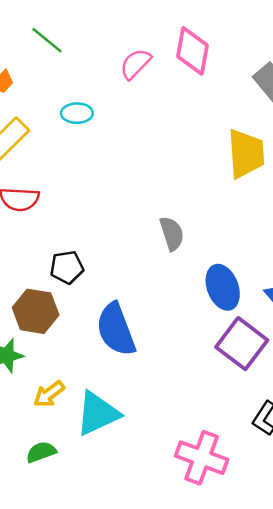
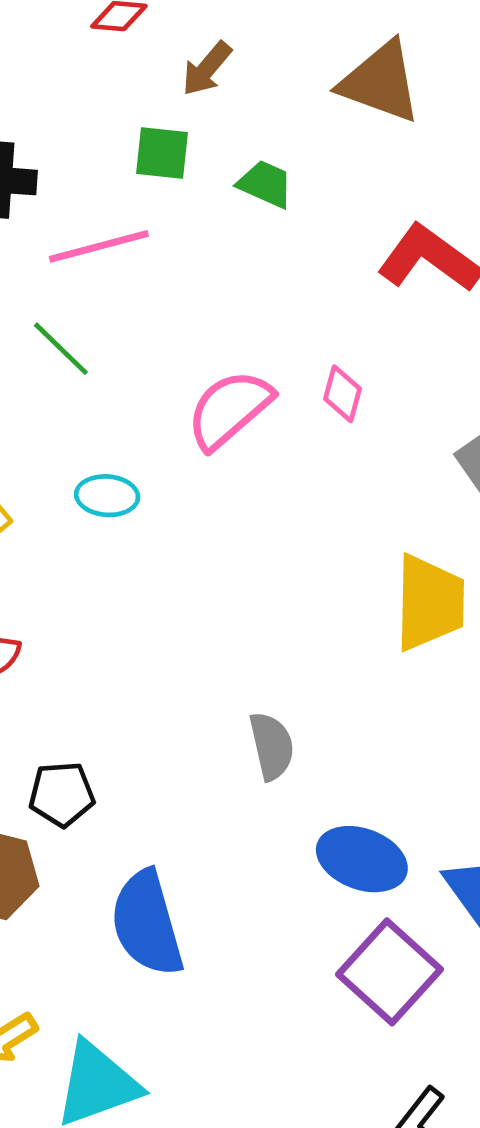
pink diamond: (193, 51) -> (343, 394), size x0.6
pink semicircle: (135, 64) -> (229, 409), size x1.4
blue ellipse: (223, 287) -> (362, 859), turned -54

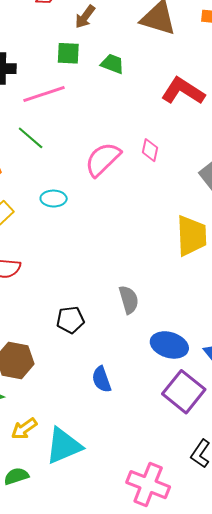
black pentagon: (62, 794) -> (70, 320), moved
blue semicircle: (147, 923) -> (102, 379), moved, size x0.6

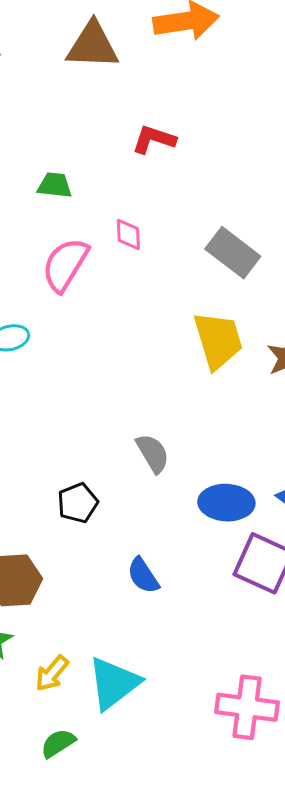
green trapezoid: (112, 64) -> (55, 185), moved
red L-shape: (183, 91) -> (154, 139), size x0.7

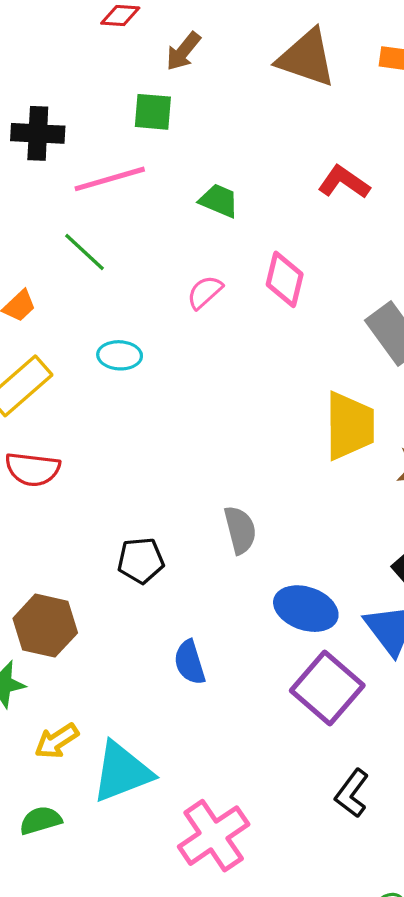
pink diamond: (128, 235) -> (285, 279), size x1.4
pink semicircle: (65, 265) -> (205, 292), size x0.6
pink cross: (247, 707) -> (214, 836), moved, turned 32

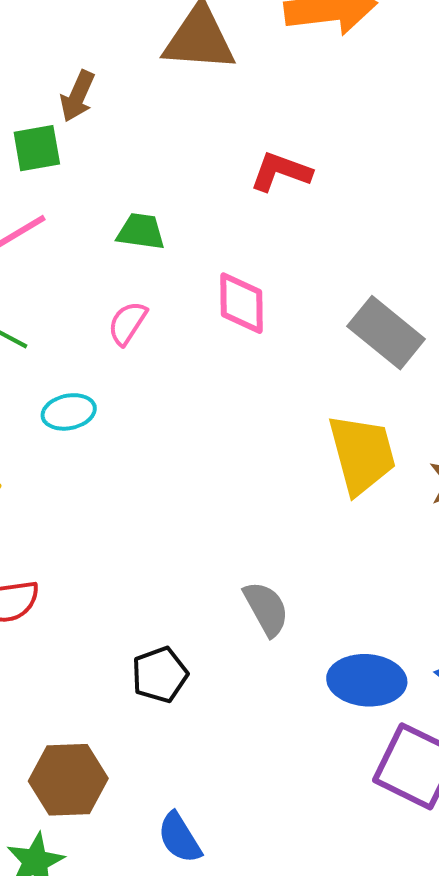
brown arrow: (183, 51) -> (77, 96), moved
pink semicircle: (205, 292) -> (127, 323), moved
cyan ellipse: (120, 355) -> (69, 412), moved
blue semicircle: (190, 662) -> (179, 838), moved

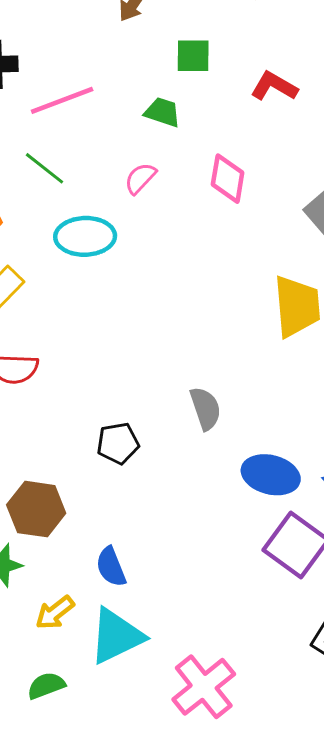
green square: (37, 148) -> (193, 56), moved
cyan ellipse: (69, 412) -> (85, 236), size x1.5

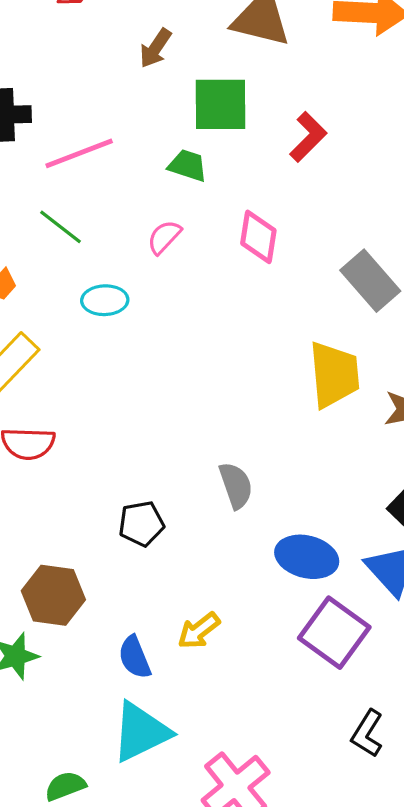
green square: (193, 56) -> (220, 104), size x1.5
red L-shape: (274, 86) -> (308, 137), turned 105
cyan ellipse: (85, 236) -> (105, 300), size x0.7
yellow arrow: (55, 613) -> (199, 631), moved

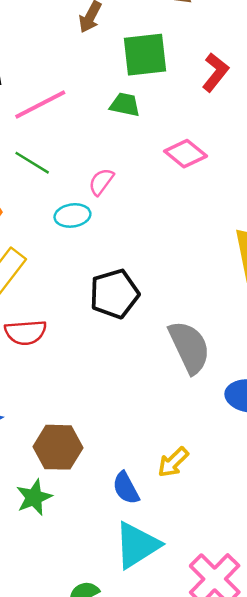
pink semicircle: (164, 237) -> (101, 182), moved
pink diamond: (258, 237) -> (186, 154), turned -54
gray semicircle: (236, 485) -> (189, 347), size x1.5
black pentagon: (141, 524) -> (114, 294), moved, size x1.4

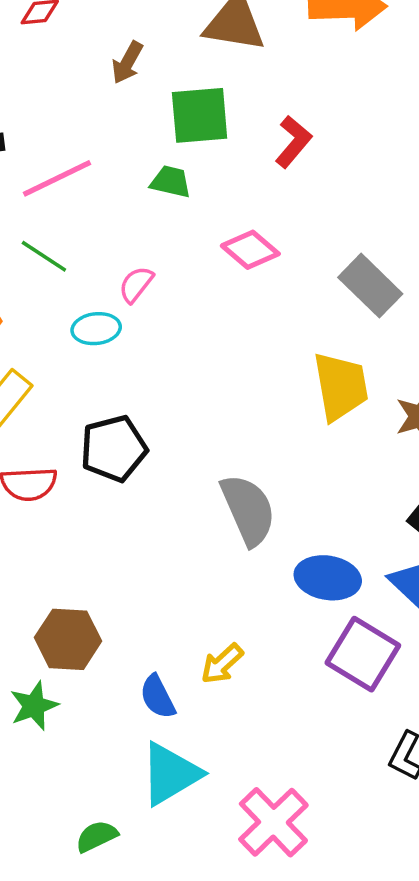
black pentagon: (114, 294) -> (114, 449), moved

